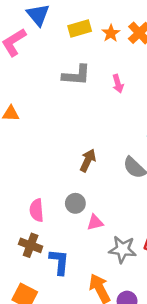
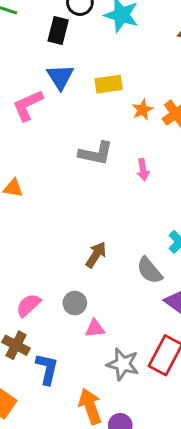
yellow rectangle: (80, 28) -> (109, 84), moved
pink semicircle: (37, 210) -> (28, 305), turned 45

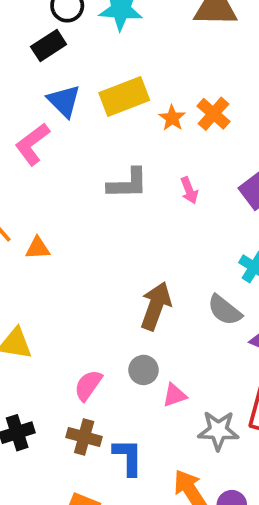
black rectangle: (58, 30) -> (49, 46), turned 56
yellow rectangle: (109, 84) -> (124, 96), size x1.4
brown arrow: (96, 255) -> (156, 306), size x1.4

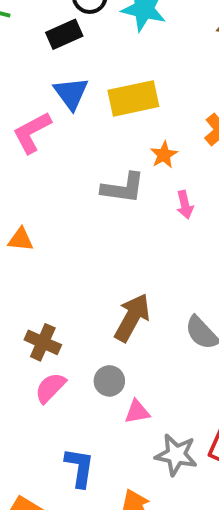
orange star: (172, 118) -> (164, 155), moved
brown cross: (84, 437) -> (43, 342), moved

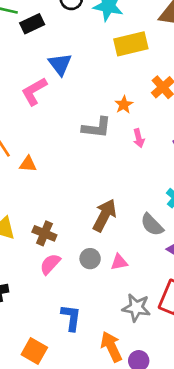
black rectangle: (64, 34) -> (32, 24), moved
yellow rectangle: (133, 98) -> (131, 44), moved
pink triangle: (137, 412) -> (119, 262), moved

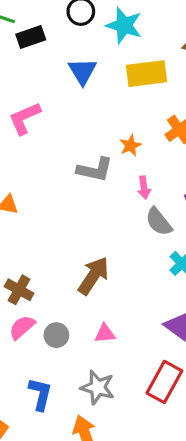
blue triangle: (60, 64) -> (82, 71), moved
gray semicircle: (152, 225) -> (159, 222), moved
gray circle: (90, 259) -> (56, 335), moved
gray star: (136, 308) -> (98, 387), moved

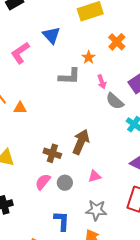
blue triangle: (82, 71) -> (51, 35), moved
brown cross: (19, 290) -> (52, 153), moved

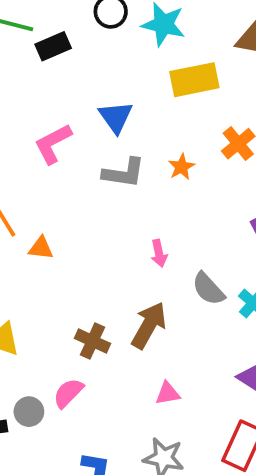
gray L-shape: (69, 76) -> (124, 173), moved
pink arrow: (102, 82) -> (159, 253), moved
gray semicircle: (115, 101) -> (208, 289), moved
gray circle: (65, 183) -> (29, 412), moved

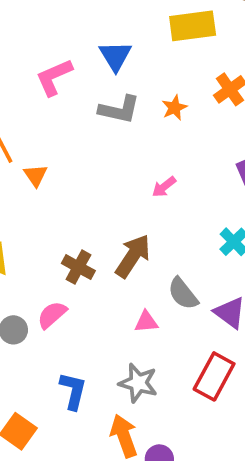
orange triangle: (41, 248) -> (36, 175), turned 45
pink arrow: (159, 253) -> (164, 187), moved, turned 60
gray semicircle: (208, 289) -> (183, 294), moved

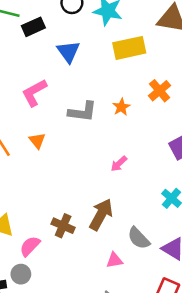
blue triangle: (115, 56) -> (68, 52), moved
orange triangle: (36, 175) -> (37, 141), moved
pink semicircle: (52, 315) -> (30, 246), moved

